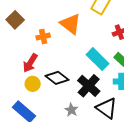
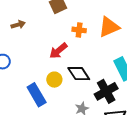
orange triangle: (70, 24) -> (109, 27), turned 40
yellow circle: (33, 84) -> (54, 80), moved

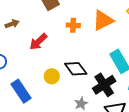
red arrow: (58, 51) -> (38, 42), moved
blue rectangle: (37, 95) -> (21, 91), moved

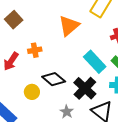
orange cross: (73, 25) -> (35, 50), moved

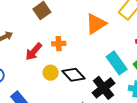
yellow circle: (32, 92) -> (51, 73), moved

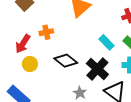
cyan rectangle: (117, 63) -> (107, 42), size x0.7
yellow circle: (51, 73) -> (30, 64), moved

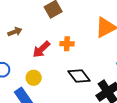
yellow circle: (30, 64) -> (34, 78), moved

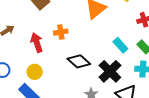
red arrow: (41, 49) -> (37, 42), turned 126

